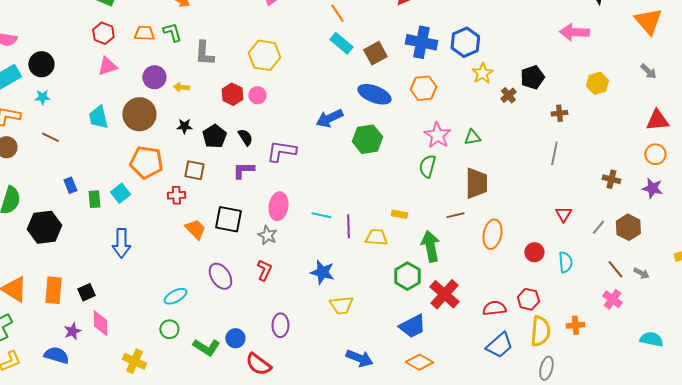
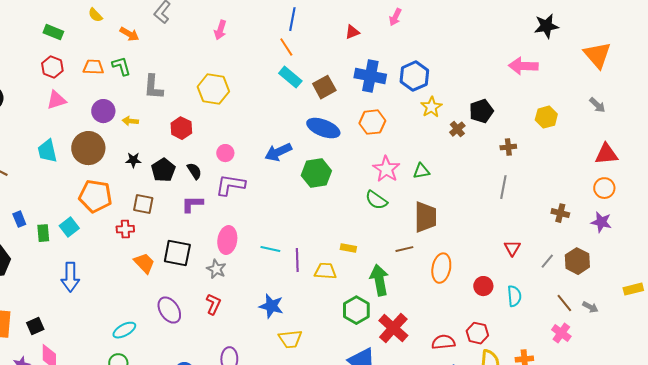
pink circle: (257, 95) -> (225, 153), moved
green semicircle: (427, 166) -> (376, 200), turned -70

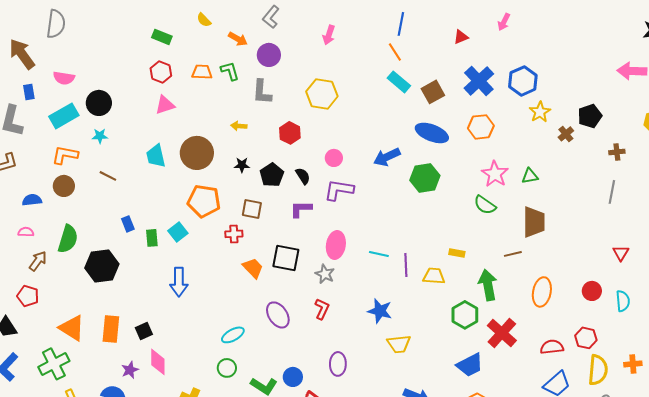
blue cross: (370, 76) -> (479, 81), turned 36
purple circle: (103, 111) -> (269, 55), moved
orange ellipse: (441, 268) -> (542, 292), moved

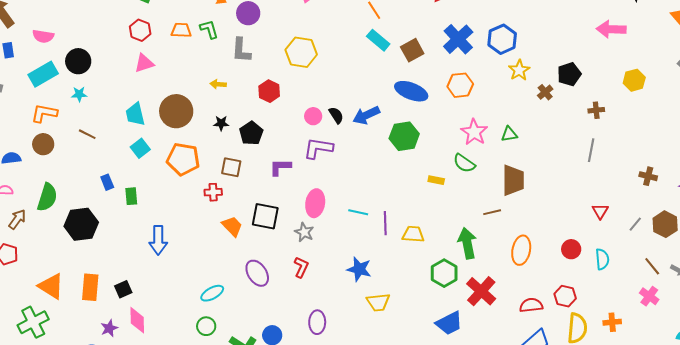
black semicircle: (303, 176) -> (336, 115), moved
cyan square: (178, 232) -> (140, 148), moved
yellow rectangle: (457, 253) -> (436, 180), moved

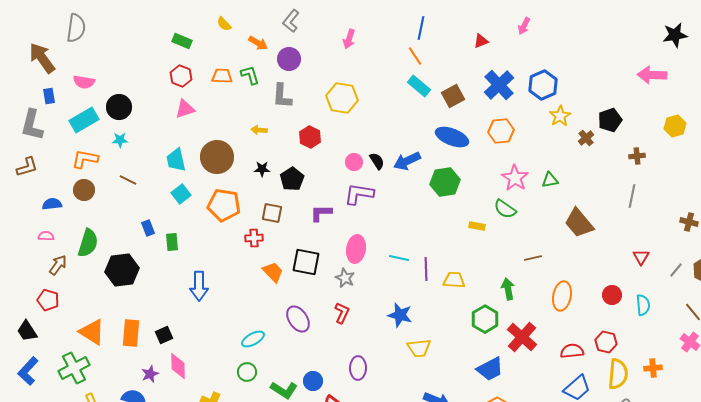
brown trapezoid: (513, 180) -> (579, 223), moved, turned 140
green arrow: (467, 243) -> (508, 289), size x0.7

